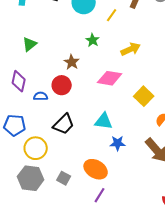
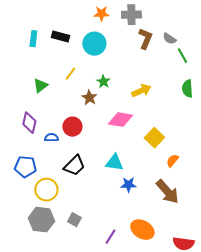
yellow line: (112, 15) -> (70, 74), moved
brown star: (72, 62) -> (89, 98), moved
orange ellipse: (96, 169) -> (142, 230), moved

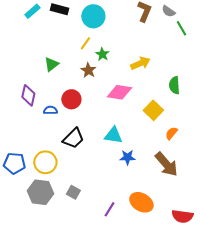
cyan rectangle: (33, 39) -> (32, 11), turned 42
yellow line: (70, 74) -> (85, 43), moved
green triangle: (40, 86) -> (51, 64), moved
green semicircle: (187, 89) -> (174, 85), moved
blue pentagon: (25, 167) -> (14, 163), moved

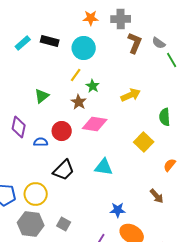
pink diamond: (119, 92) -> (95, 124), moved
orange semicircle: (171, 133) -> (170, 165), moved
blue star: (127, 157) -> (118, 210), moved
brown arrow: (166, 164) -> (157, 196), size x0.6

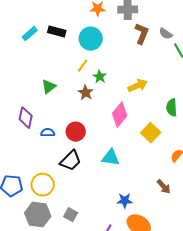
pink diamond: (95, 124) -> (120, 115), moved, turned -60
red circle: (62, 131) -> (76, 132), moved

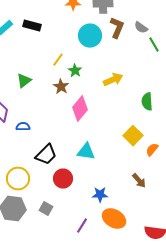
cyan circle: (91, 39) -> (90, 36), moved
pink diamond: (120, 115) -> (80, 109), moved
red circle: (76, 132) -> (63, 179), moved
yellow square: (151, 133) -> (133, 136), moved

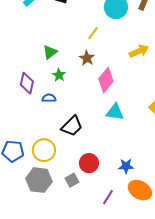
yellow line: (58, 60) -> (93, 33), moved
green star: (75, 71) -> (59, 75), moved
cyan triangle: (86, 152) -> (115, 112), moved
red circle: (63, 179) -> (89, 163), moved
gray square: (46, 209) -> (72, 180), turned 32

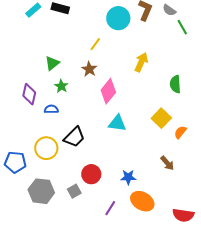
yellow arrow: (139, 51) -> (141, 62), turned -42
yellow circle: (44, 150) -> (46, 148), moved

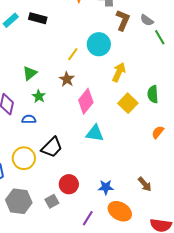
cyan circle: (118, 18) -> (99, 44), moved
yellow square: (161, 118) -> (128, 103), moved
orange semicircle: (180, 132) -> (158, 132), moved
brown arrow: (167, 163) -> (145, 184), moved

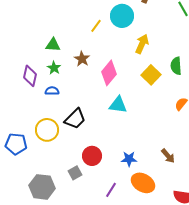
green triangle: (30, 73) -> (53, 45), turned 42
brown star: (67, 79) -> (82, 59), moved
green star: (39, 96) -> (54, 68), moved
gray hexagon: (19, 201) -> (42, 187), moved

